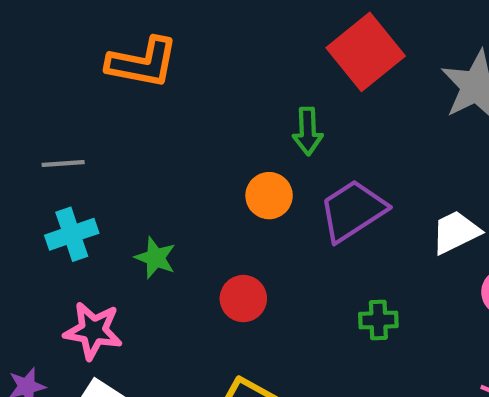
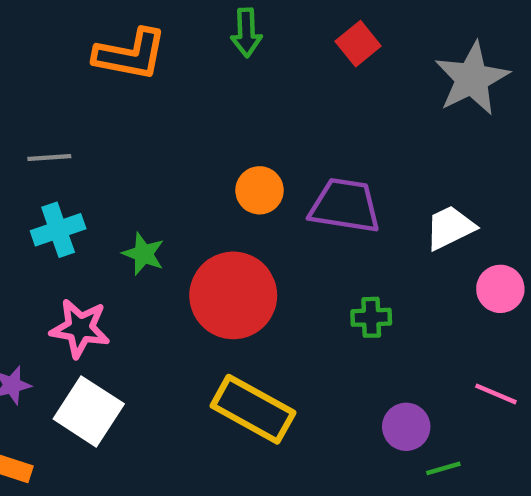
red square: (366, 52) -> (358, 44), size x0.6
green arrow: (308, 131) -> (246, 33), moved
purple trapezoid: (353, 211) -> (345, 206), turned 42
red circle: (243, 299) -> (233, 295), size x1.8

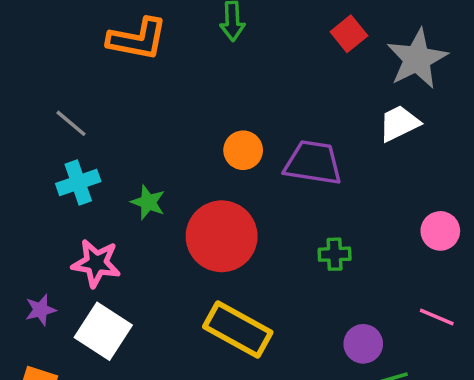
red square: (358, 44) -> (349, 34), moved
gray line: (49, 157) -> (71, 123), turned 44
white trapezoid: (450, 228) -> (399, 123), moved

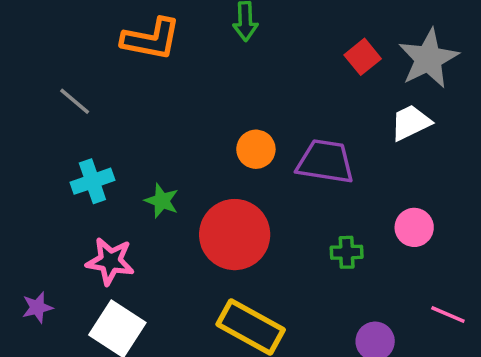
red square: (349, 34) -> (363, 57), moved
gray line: (71, 123) -> (75, 101), moved
pink circle: (440, 231) -> (414, 227), moved
purple star: (41, 310) -> (37, 307), moved

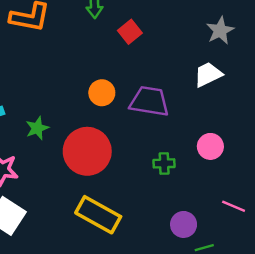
red square: (363, 57) -> (130, 32), moved
gray star: (428, 59) -> (220, 31), size x0.7
green star: (162, 201) -> (37, 128), turned 30

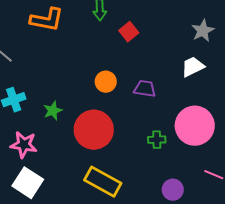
purple trapezoid: (149, 101) -> (145, 89), size x0.7
pink circle: (210, 146) -> (195, 126), size x1.8

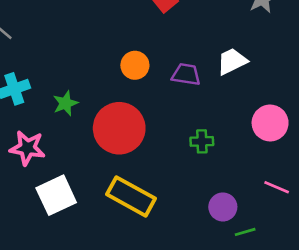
white trapezoid: (193, 67) -> (232, 61), moved
pink circle: (195, 126) -> (270, 123), moved, size x0.7
white square: (28, 183) -> (56, 195), moved, turned 32

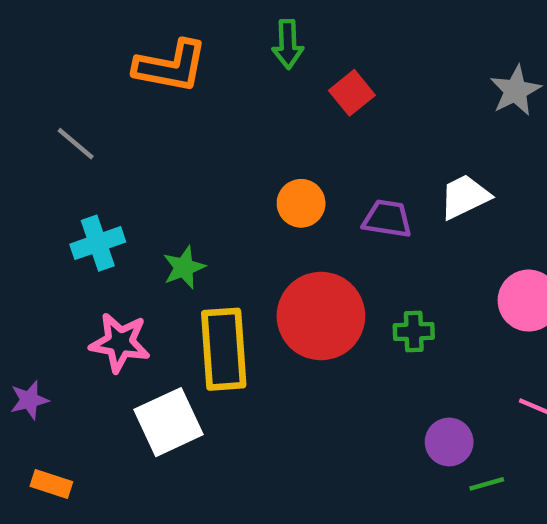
red circle: (119, 128) -> (321, 316), moved
yellow rectangle: (131, 196) -> (224, 349), moved, turned 57

